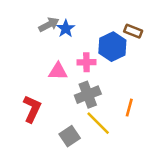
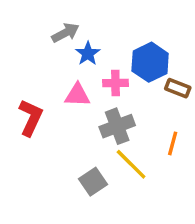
blue star: (66, 29) -> (88, 54), moved
brown rectangle: (133, 31) -> (178, 88), moved
red L-shape: (32, 109) -> (31, 118), moved

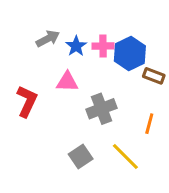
gray arrow: (65, 33) -> (48, 39), moved
pink cross: (115, 83) -> (103, 46), moved
yellow line: (131, 164) -> (125, 157), moved

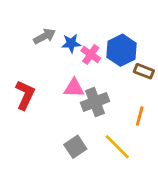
blue star: (76, 46) -> (71, 43), turned 30
pink cross: (103, 46) -> (91, 54), moved, turned 36
pink triangle: (67, 82) -> (74, 88), moved

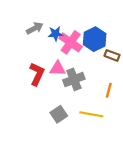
pink cross: (91, 54) -> (71, 42), size x1.5
red L-shape: (25, 95) -> (37, 74), moved
yellow line: (117, 147) -> (91, 114), turned -35

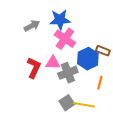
blue star: (55, 34) -> (60, 20), moved, size x1.5
blue hexagon: (95, 39) -> (88, 59), moved
gray square: (59, 114) -> (67, 103), moved

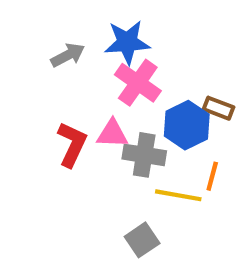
gray cross: (68, 73) -> (144, 155), turned 30
gray square: (67, 103) -> (142, 240), moved
yellow line: (84, 105) -> (178, 195), moved

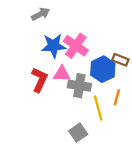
blue star: (127, 42) -> (54, 46), moved
gray arrow: (68, 55) -> (41, 14), moved
yellow line: (178, 195) -> (98, 108), turned 65

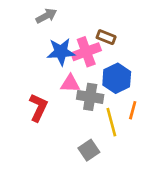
pink cross: (76, 46) -> (86, 52), turned 35
brown rectangle: (120, 60) -> (106, 37), moved
red L-shape: (39, 80) -> (38, 108), moved

